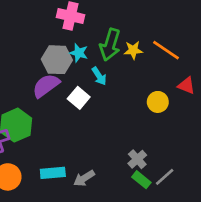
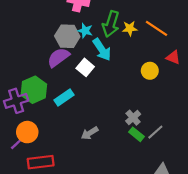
cyan arrow: (99, 76) -> (102, 50), size x1.5
cyan rectangle: (53, 173) -> (64, 98), moved, turned -30

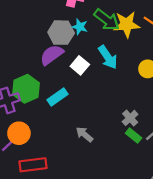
green arrow: (111, 24) -> (107, 20), turned -70
yellow star: (130, 28) -> (127, 24), size x1.6
cyan arrow: (102, 50) -> (108, 57), moved
gray arrow: (90, 133) -> (84, 134), turned 72

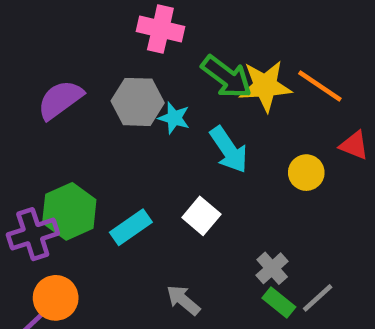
cyan star: (80, 27) -> (174, 118), moved
purple semicircle: (52, 55) -> (60, 100), moved
white square: (80, 65) -> (201, 216), moved

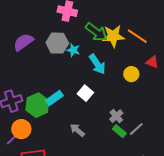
green hexagon: (69, 211) -> (37, 105), moved

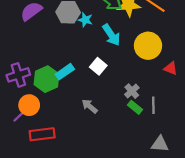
red triangle: (152, 62) -> (171, 68), moved
yellow circle: (131, 74) -> (148, 46), size x1.6
gray line: (136, 129) -> (153, 105), turned -49

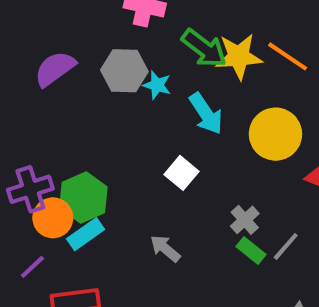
cyan rectangle: (65, 72) -> (86, 234), moved
orange circle: (29, 105) -> (53, 218), moved
gray line: (153, 105) -> (286, 246), turned 42

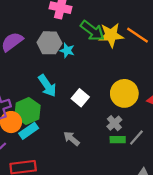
cyan arrow: (206, 114) -> (47, 86), moved
yellow circle: (275, 134) -> (124, 93), moved
green rectangle: (251, 251) -> (118, 140), turned -40

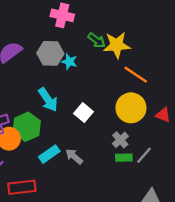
green arrow: (92, 31) -> (97, 40), size x0.7
orange line: (138, 35) -> (136, 75), moved
cyan rectangle: (29, 131) -> (49, 154), moved

